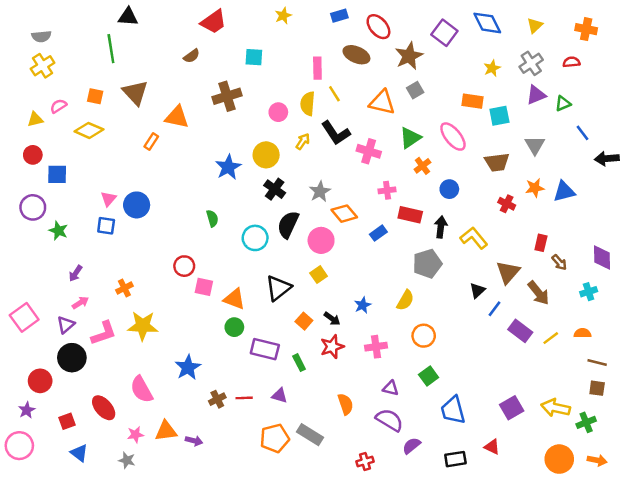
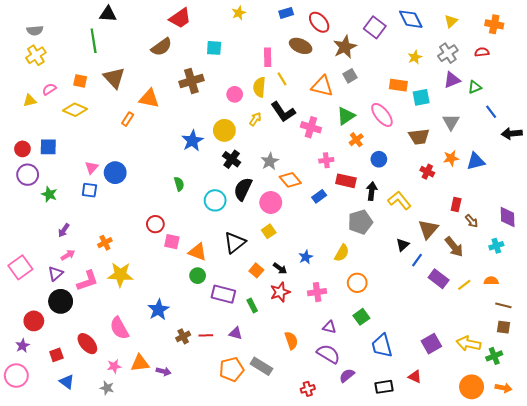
brown semicircle: (192, 56) -> (162, 47), size x1.5
red circle: (33, 155) -> (22, 149), moved

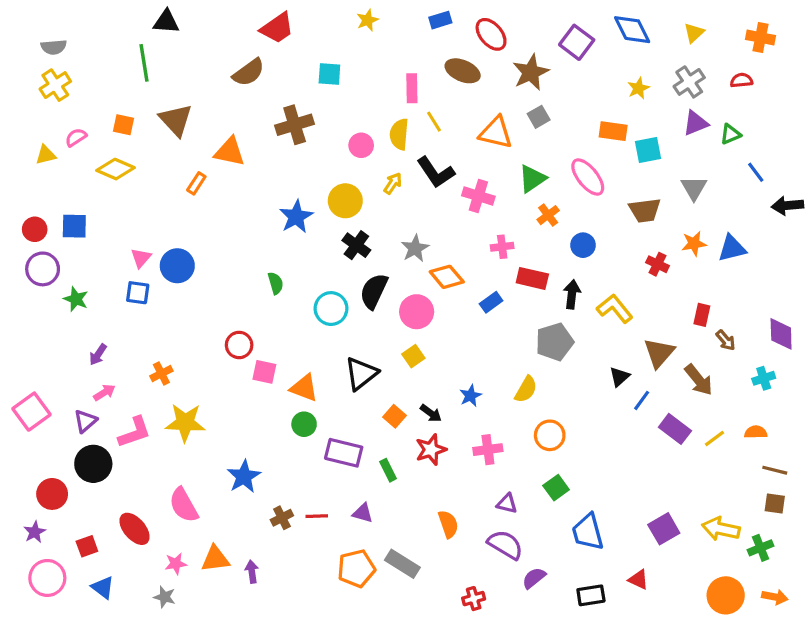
purple arrow: (164, 371) -> (252, 572), turned -112
pink circle: (16, 376) -> (47, 578), moved

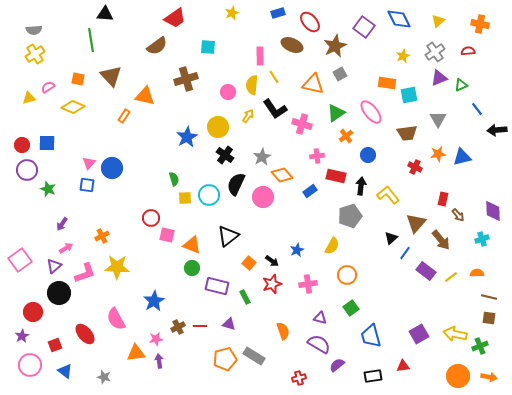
yellow square: (413, 356) -> (185, 198), moved, turned 32
pink star: (176, 564) -> (156, 339), moved
red triangle: (638, 580) -> (403, 366), turned -32

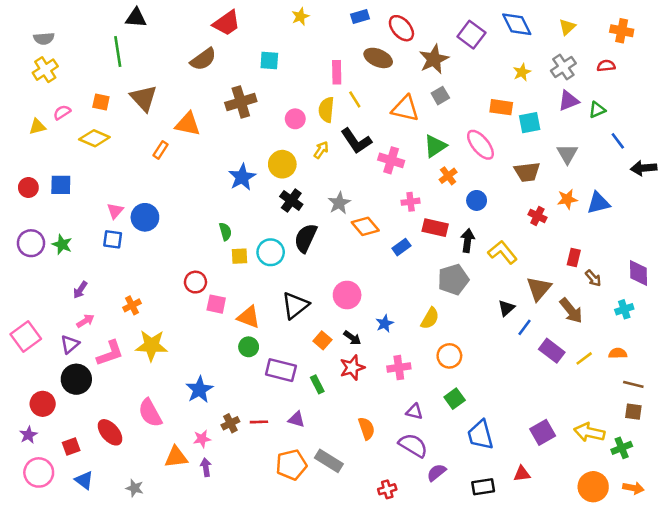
purple circle: (27, 170) -> (31, 243), moved
pink circle: (263, 197) -> (347, 295), moved

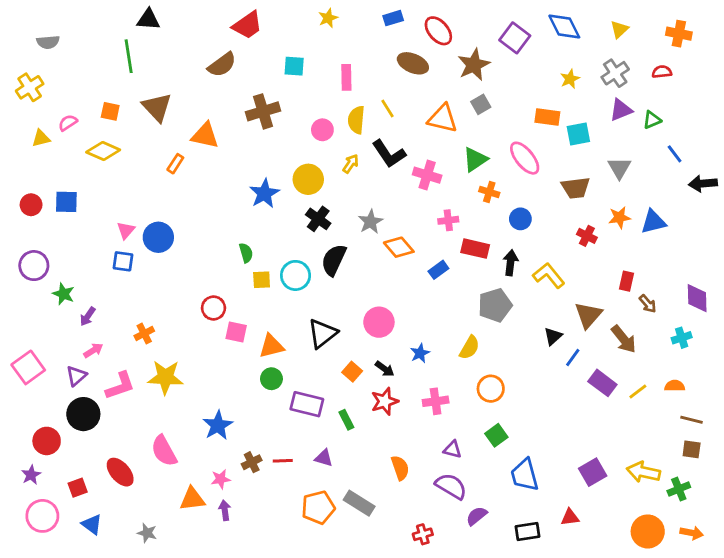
yellow cross: (45, 70) -> (30, 87), moved
pink rectangle: (337, 72) -> (346, 77), moved
orange cross: (448, 176) -> (489, 192), turned -36
green star: (62, 244) -> (64, 294), moved
orange triangle: (249, 317) -> (271, 346), turned -35

